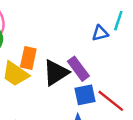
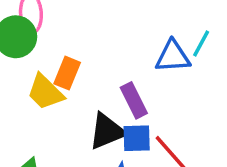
blue triangle: (100, 33) -> (173, 56), size x1.5
black triangle: (56, 73) -> (107, 131), moved

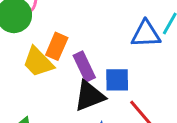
purple rectangle: (134, 100) -> (84, 67), moved
blue square: (137, 138) -> (117, 80), moved

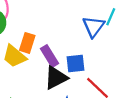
blue triangle: (146, 34) -> (93, 27), turned -45

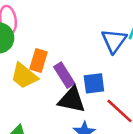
black triangle: (56, 78) -> (72, 100), turned 40

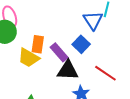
blue square: (94, 83) -> (81, 44), moved, turned -30

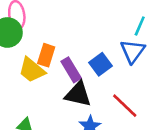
blue triangle: (93, 20) -> (133, 51), moved

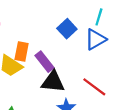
blue triangle: (133, 51) -> (95, 39), turned 30
blue square: (101, 64) -> (67, 29), moved

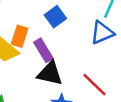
blue square: (67, 29) -> (55, 17), moved

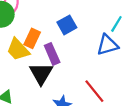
black triangle: (50, 73) -> (41, 73), moved, turned 40

